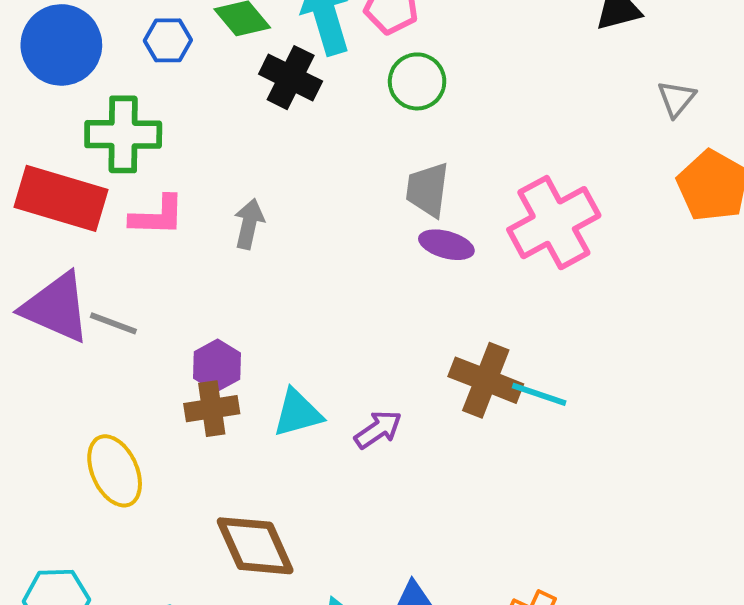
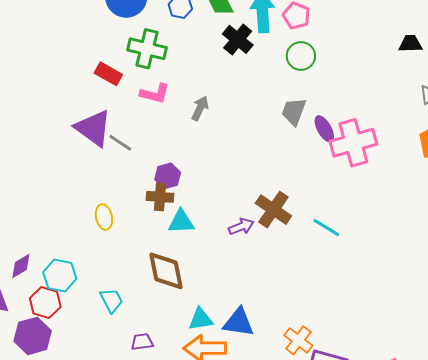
red rectangle: (61, 198) -> (108, 74), size x0.6
purple ellipse: (446, 245) -> (324, 129), moved, turned 32
brown cross: (486, 380) -> (273, 210), moved
cyan triangle: (297, 413) -> (181, 222), moved
yellow ellipse: (115, 471) -> (104, 217), size x0.7

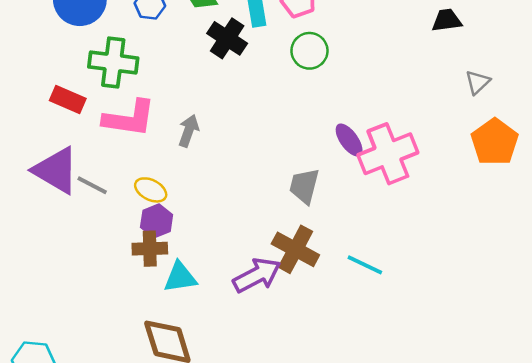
pink L-shape: (155, 94) -> (129, 118), size x1.4
gray trapezoid: (294, 112) -> (304, 186), moved
yellow ellipse: (104, 217) -> (151, 190), moved, turned -45
purple arrow: (241, 227) -> (257, 275), size x1.5

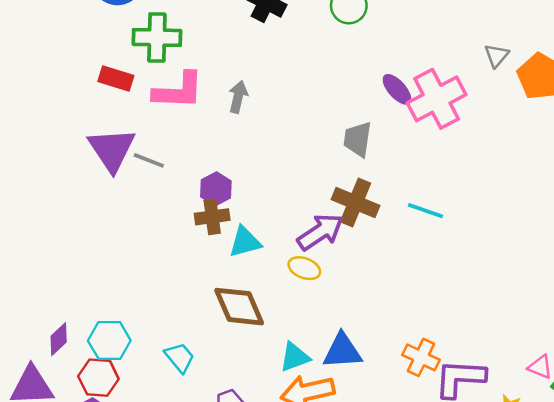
gray triangle: (478, 82) -> (496, 56), moved
purple triangle: (56, 170) -> (112, 150), turned 32
yellow ellipse: (151, 190) -> (304, 268), moved

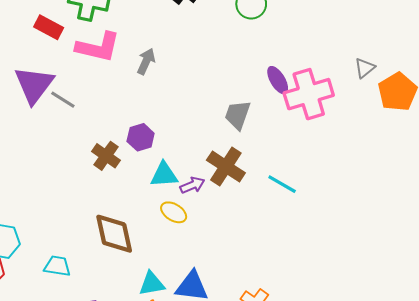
purple hexagon: (216, 189) -> (141, 137), moved
brown cross: (212, 217) -> (106, 156), turned 32
purple arrow: (320, 232) -> (192, 185), size x0.6
cyan triangle: (245, 242) -> (164, 175), moved
cyan trapezoid: (180, 357) -> (57, 266), turned -52

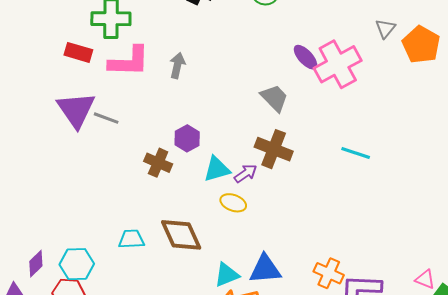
gray trapezoid: (238, 115) -> (274, 98), turned 128
cyan line: (282, 184) -> (356, 153), moved
cyan trapezoid: (57, 266) -> (131, 239), moved

